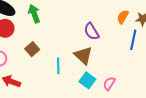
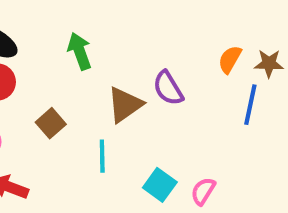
green arrow: (34, 14) -> (80, 51), moved
brown triangle: (83, 55) -> (125, 105), moved, turned 42

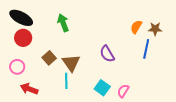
purple semicircle: (168, 88) -> (107, 54), moved
brown triangle: (125, 105) -> (71, 63), moved, turned -30
cyan line: (102, 156) -> (66, 81), moved

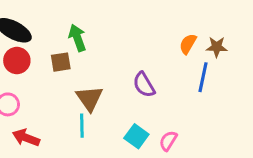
brown square: (49, 58) -> (61, 62), moved, turned 32

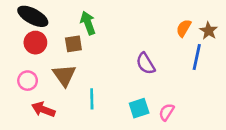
brown star: (217, 47) -> (209, 31), turned 30
brown triangle: (89, 98) -> (64, 75), moved
cyan square: (136, 136) -> (139, 108), turned 36

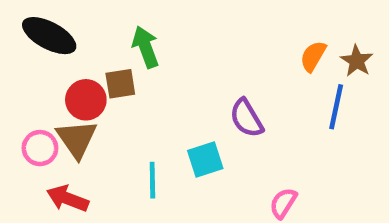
red circle: (35, 43) -> (86, 100), moved
brown triangle: (64, 75) -> (77, 139), moved
cyan square: (139, 108) -> (205, 160), moved

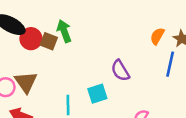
brown square: (120, 84) -> (49, 41), moved, turned 30
red circle: (86, 100) -> (31, 39), moved

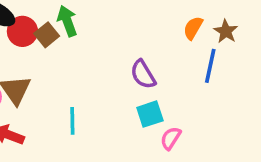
brown square: (49, 41) -> (47, 35), turned 30
cyan square: (97, 94) -> (150, 114), moved

